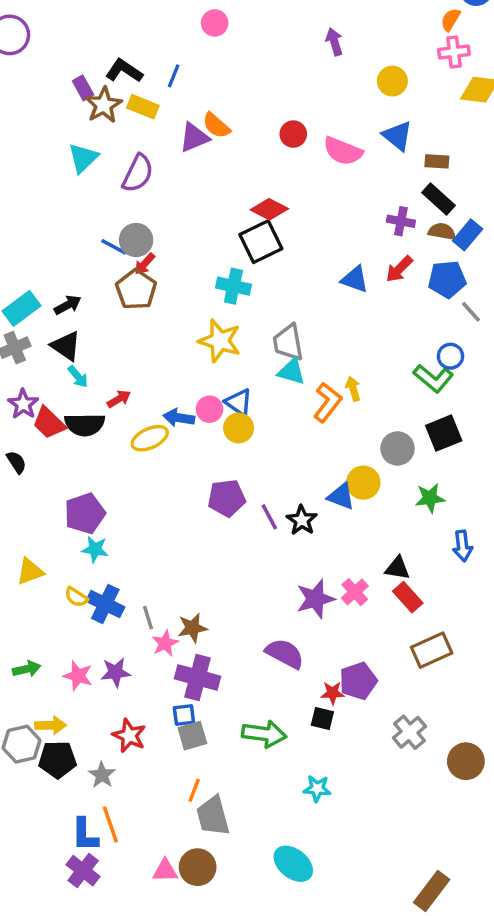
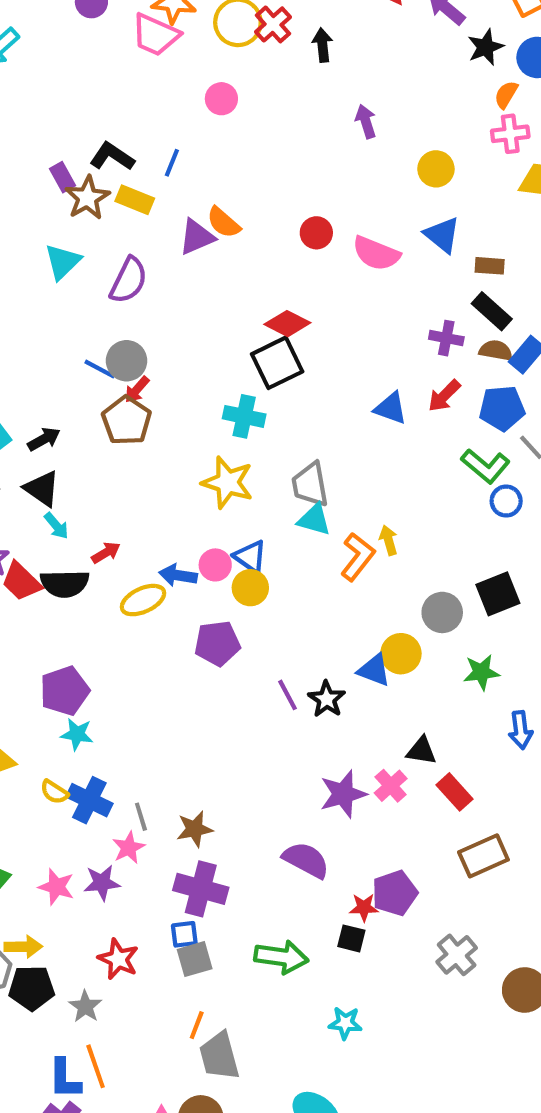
green L-shape: (433, 378) -> (485, 466), moved
purple pentagon: (227, 498) -> (217, 643), moved
black triangle: (398, 568) -> (422, 751), moved
pink star: (165, 643) -> (129, 848), moved

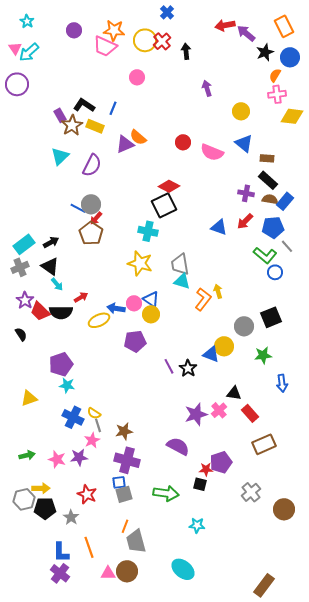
yellow semicircle: (54, 792) -> (94, 413), moved
orange line: (96, 1066) -> (89, 547), moved

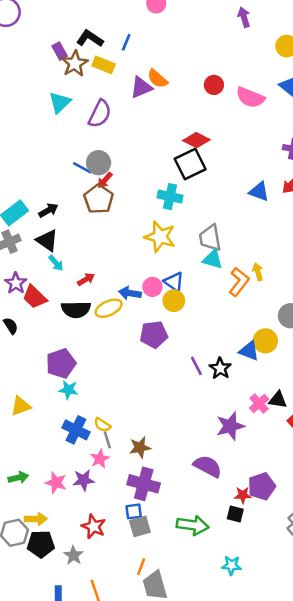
black semicircle: (61, 312) -> (76, 309), moved
pink cross: (219, 410) -> (259, 404), moved

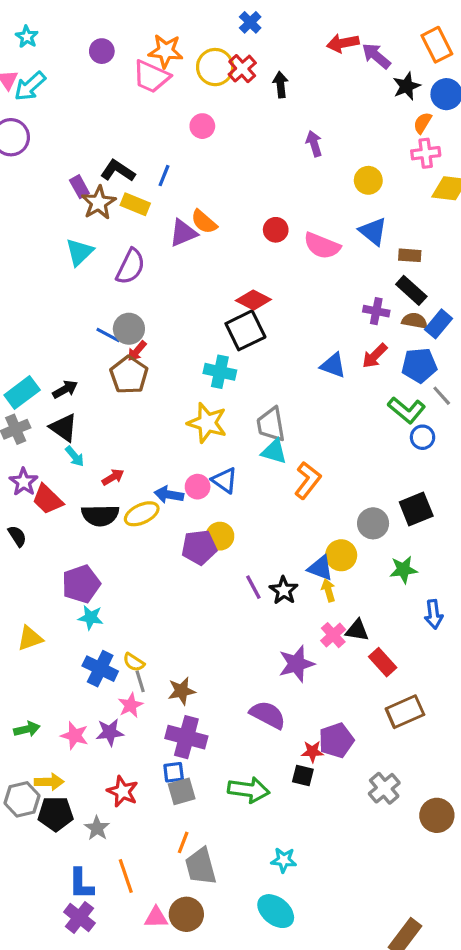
yellow arrow: (258, 272) -> (328, 590), moved
yellow circle: (174, 301) -> (220, 536), moved
cyan star: (231, 565) -> (284, 860), moved

